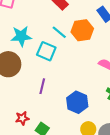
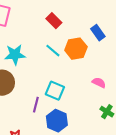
cyan square: (46, 51) -> (55, 91), moved
blue hexagon: (77, 102) -> (57, 121), moved

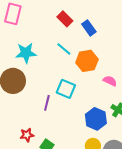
blue rectangle: (98, 33) -> (89, 28), moved
orange hexagon: (76, 49) -> (87, 61), moved
blue hexagon: (57, 121) -> (96, 119), moved

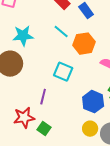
purple line: (47, 103) -> (43, 97), moved
red star: (27, 135) -> (24, 118), size x1.5

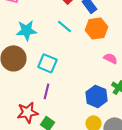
orange hexagon: (84, 44) -> (96, 28), moved
cyan square: (63, 72) -> (47, 63), moved

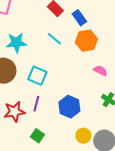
blue hexagon: (96, 96) -> (69, 107), moved
red star: (27, 112) -> (14, 112), moved

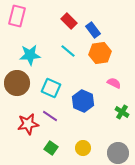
purple line: (36, 104) -> (50, 116), turned -70
blue hexagon: (69, 107) -> (83, 101), moved
yellow circle: (83, 136) -> (83, 148), moved

